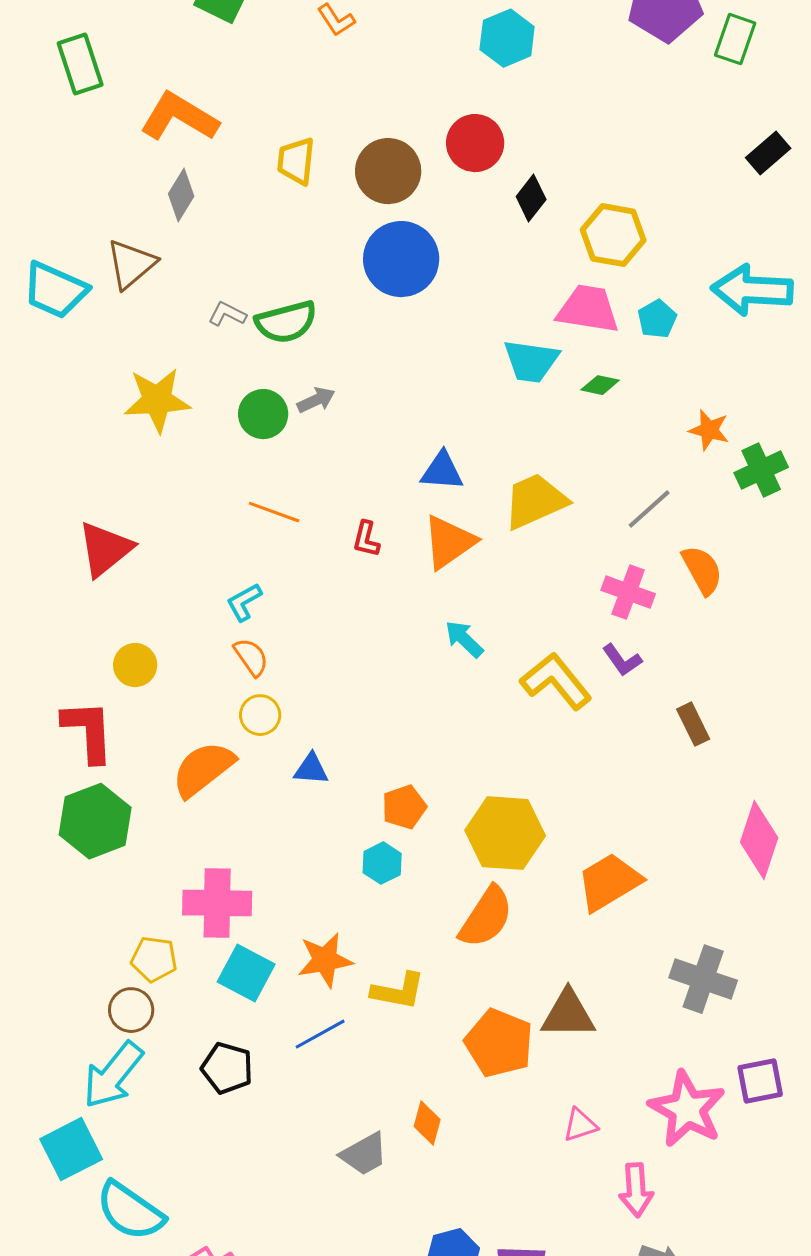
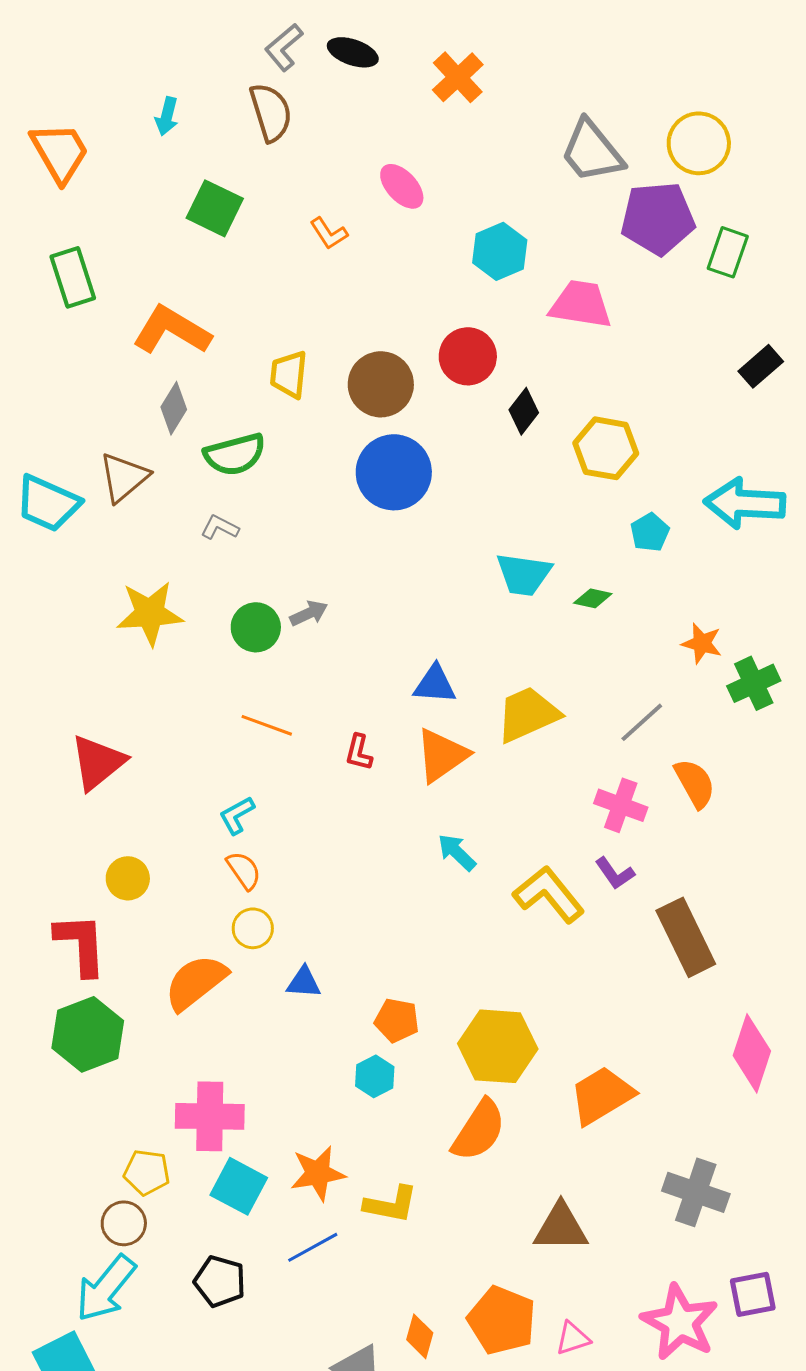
pink trapezoid: (588, 309) -> (581, 304), moved
green semicircle: (286, 322) -> (235, 454), moved
brown rectangle: (693, 724) -> (686, 937), size x1.8
orange pentagon: (404, 807) -> (397, 1020), turned 30
orange pentagon: (499, 1043) -> (502, 1320), moved

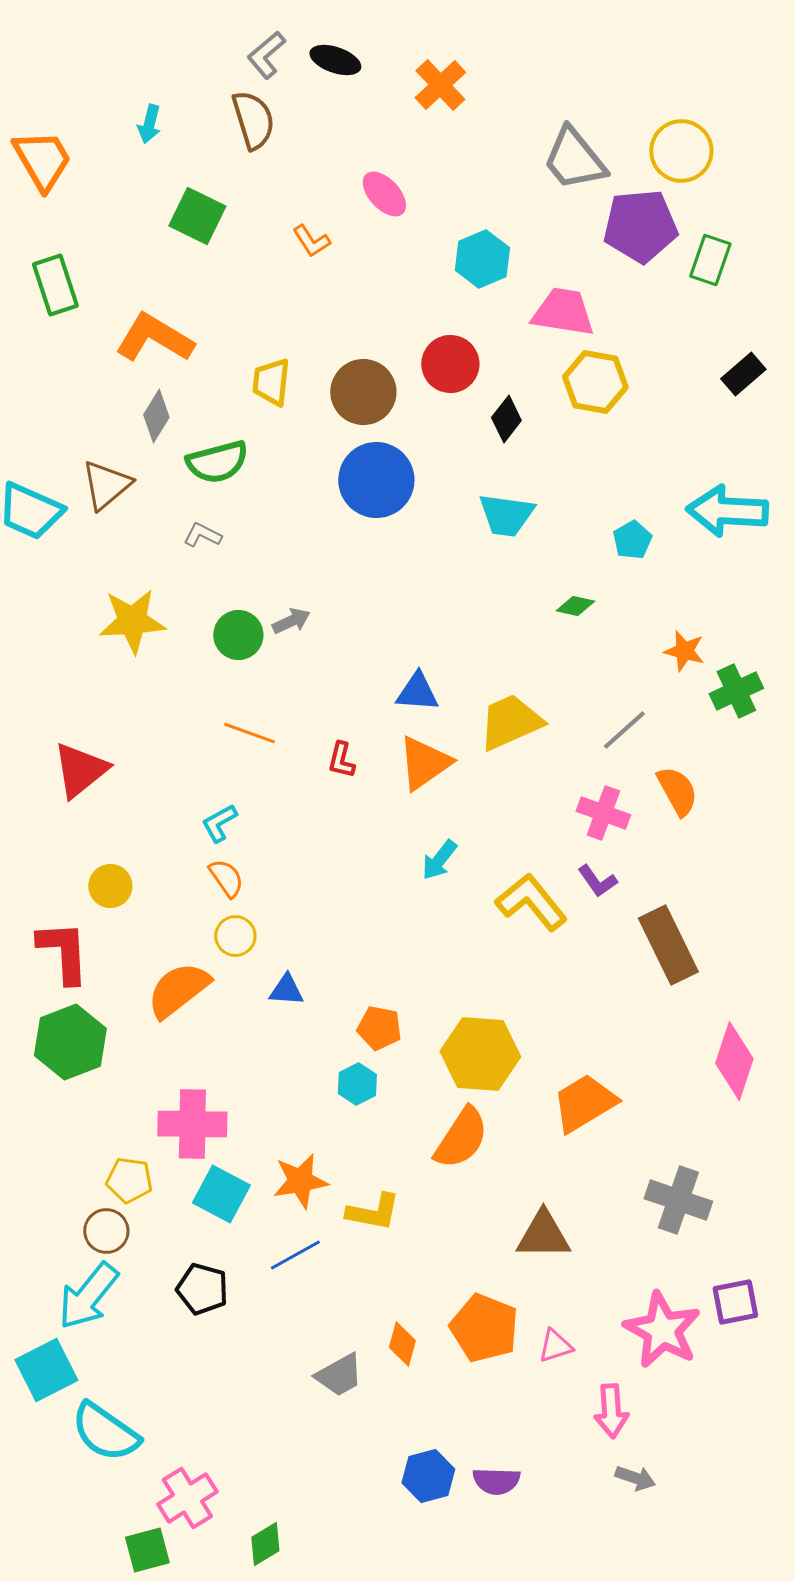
yellow hexagon: (606, 448) -> (595, 382), moved
cyan trapezoid: (524, 574) -> (506, 515), moved
cyan arrow: (457, 852) -> (439, 860), turned -96

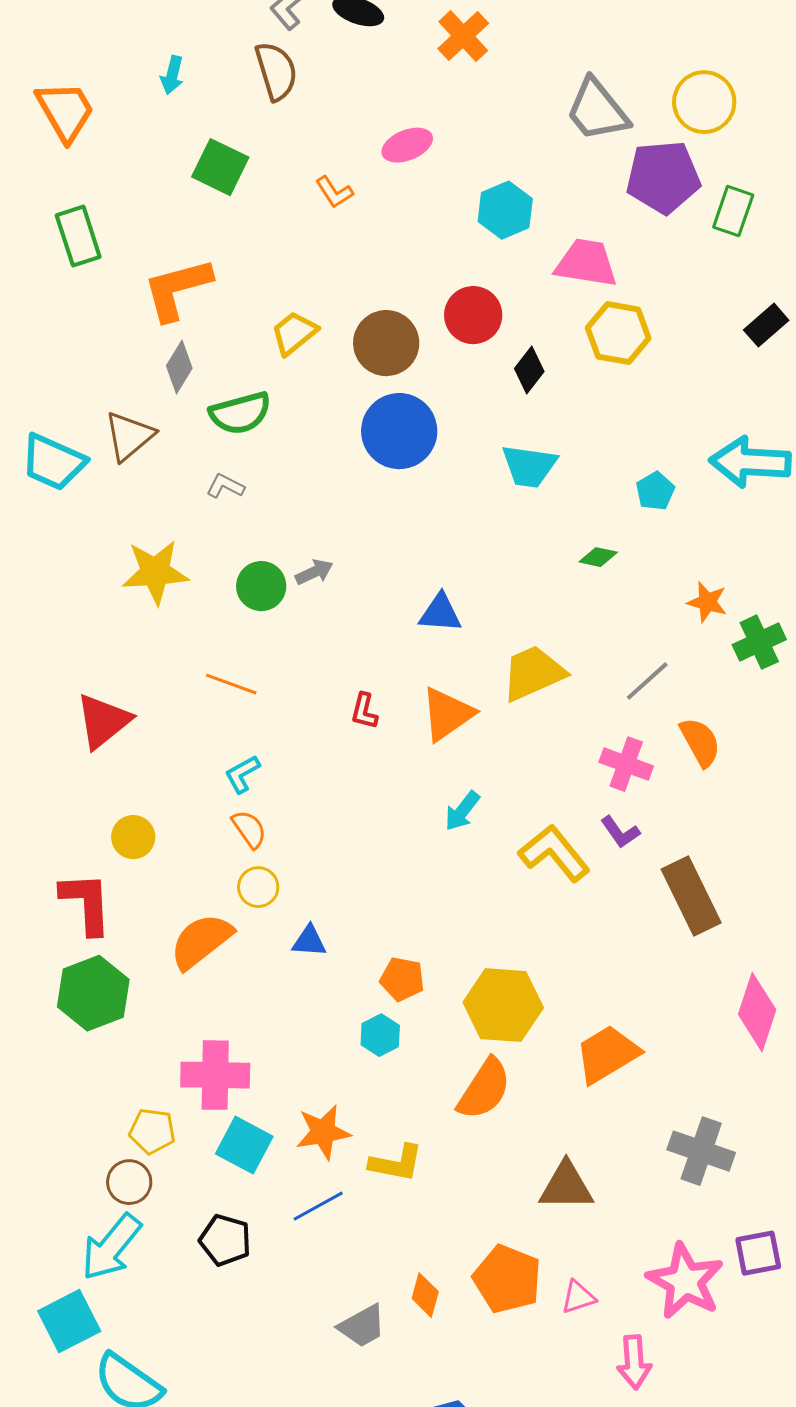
pink ellipse: (384, 194) -> (407, 145), turned -69
orange L-shape: (154, 338) -> (177, 289), turned -46
yellow trapezoid: (271, 382) -> (294, 333), turned 45
blue triangle: (417, 692) -> (440, 613), moved
orange line: (249, 733) -> (231, 684), moved

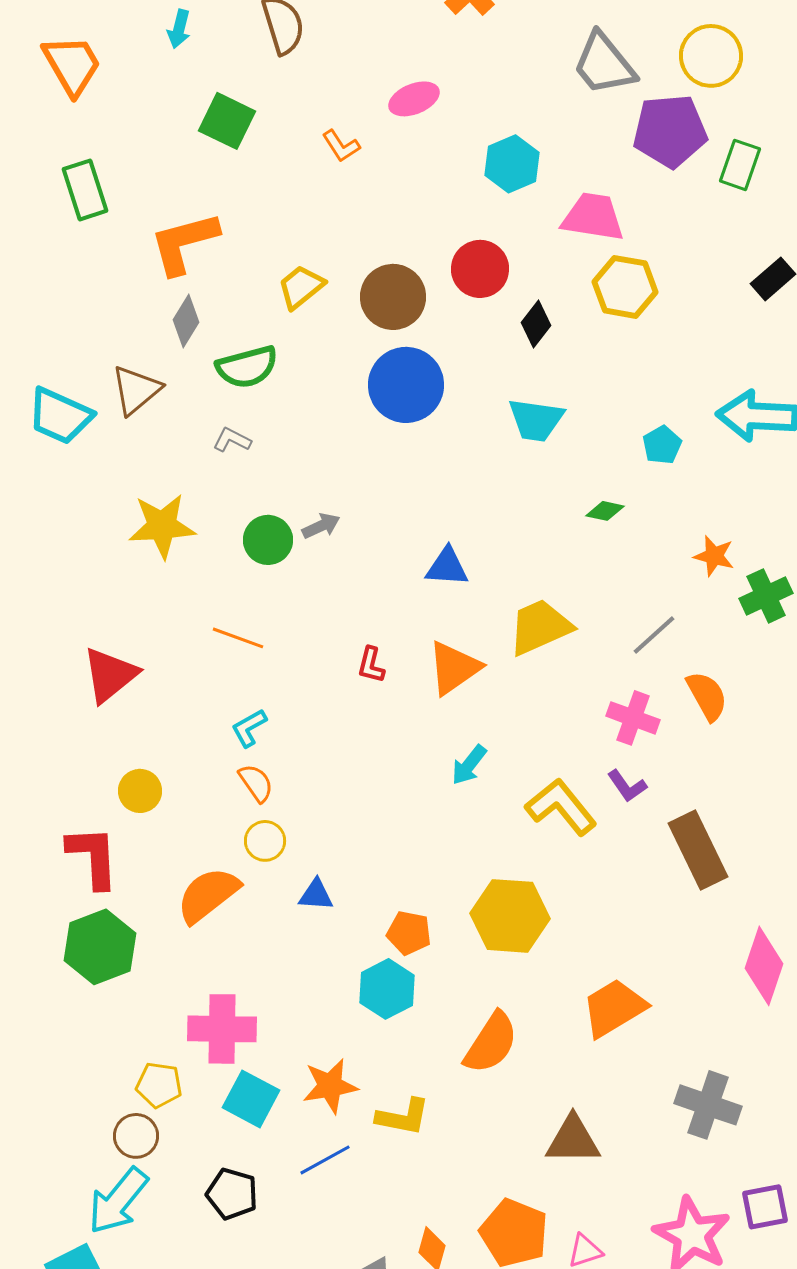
yellow hexagon: (503, 1005) -> (510, 916), moved
cyan hexagon: (380, 1035) -> (387, 989), size x1.4

